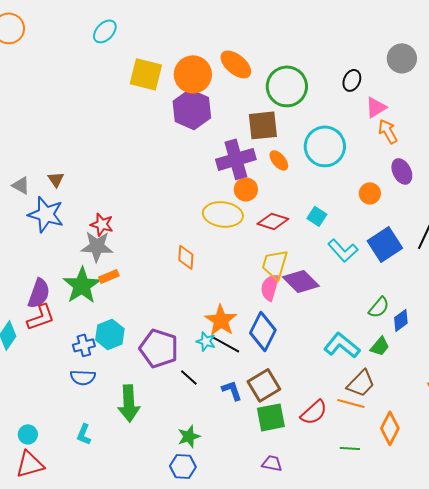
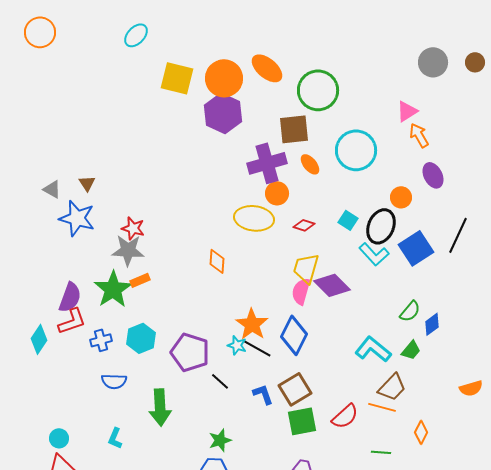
black ellipse: (352, 80) -> (381, 226), moved, size x1.6
red diamond: (273, 221) -> (304, 225), size x0.7
blue cross: (84, 345) -> (101, 340), moved
orange diamond: (390, 428) -> (421, 432), size x0.7

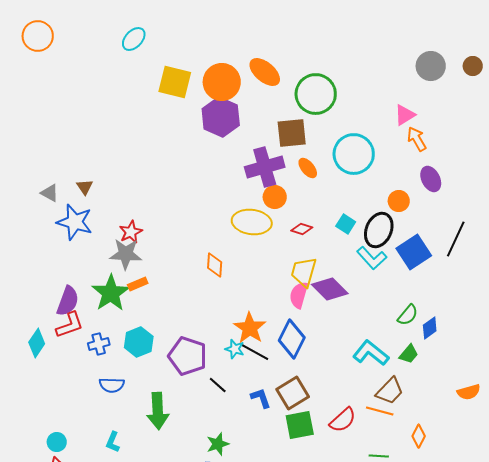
red star: (133, 228) -> (131, 232), turned 30

